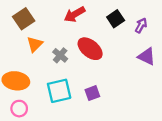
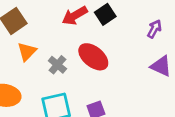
black square: (116, 19) -> (105, 14), moved

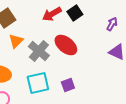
gray cross: (57, 65) -> (39, 51), size x1.5

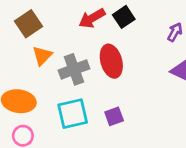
red ellipse: (66, 45) -> (111, 61), turned 35
gray cross: (39, 51) -> (74, 69), turned 30

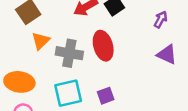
gray cross: (74, 69) -> (69, 53), turned 30

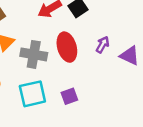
purple arrow: (161, 19) -> (103, 45), moved

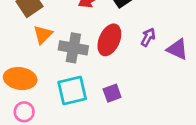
red ellipse: (67, 47) -> (109, 40), turned 40

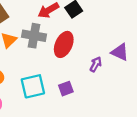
purple arrow: (148, 37) -> (96, 64), moved
gray cross: (73, 48) -> (34, 36), moved

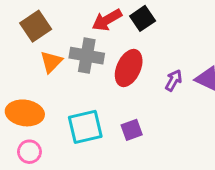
purple arrow: (96, 64) -> (174, 80), moved

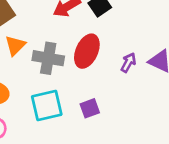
gray cross: (87, 56) -> (48, 58), moved

